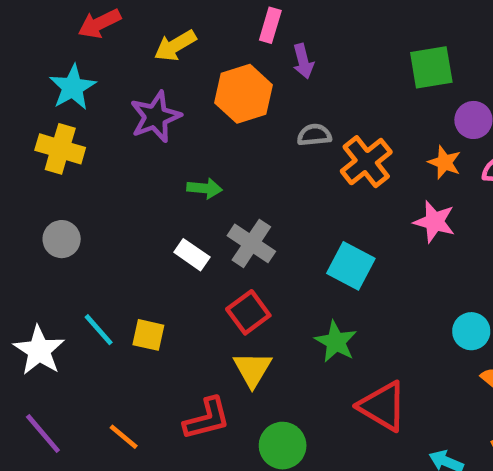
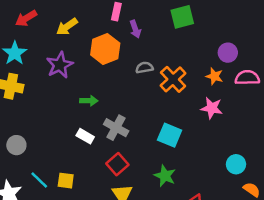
green square: (431, 67) -> (182, 17), moved
gray circle: (62, 239) -> (16, 145), moved

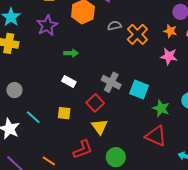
gray cross: (116, 128) -> (111, 82), moved
cyan square: (170, 135) -> (139, 89), moved
green star: (165, 176) -> (161, 108), moved
yellow square: (66, 181) -> (64, 113), moved

